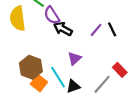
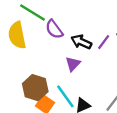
black arrow: (63, 29) -> (81, 42), moved
purple triangle: (75, 58) -> (73, 64), moved

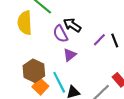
purple semicircle: (54, 29) -> (60, 34), moved
black arrow: (81, 42) -> (72, 25), moved

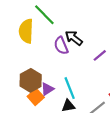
purple triangle: (70, 55) -> (47, 89), moved
cyan line: (59, 82) -> (70, 88), moved

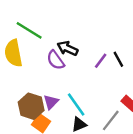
purple triangle: (47, 89) -> (51, 102), moved

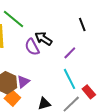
black line: (118, 59) -> (82, 24), moved
cyan line: (76, 105) -> (69, 79), moved

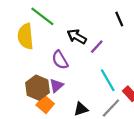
purple semicircle: (32, 47) -> (60, 60), moved
purple line: (70, 53) -> (97, 47), moved

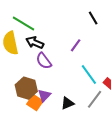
black arrow: (77, 37) -> (35, 43), moved
purple triangle: (56, 86) -> (44, 95), moved

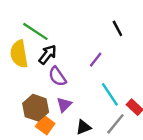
black arrow: (35, 43) -> (48, 54), turned 102
purple triangle: (44, 95) -> (64, 105), moved

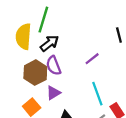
green line: (35, 31) -> (43, 20), turned 60
brown hexagon: (36, 108) -> (35, 73), moved

